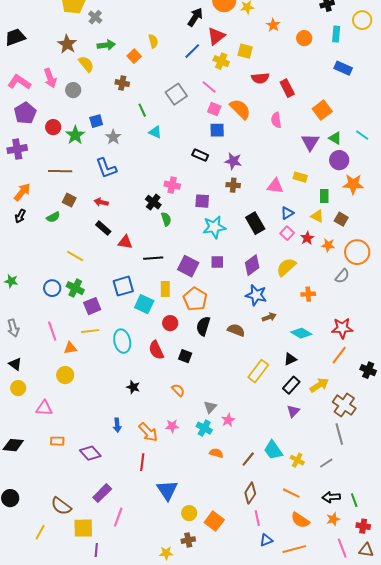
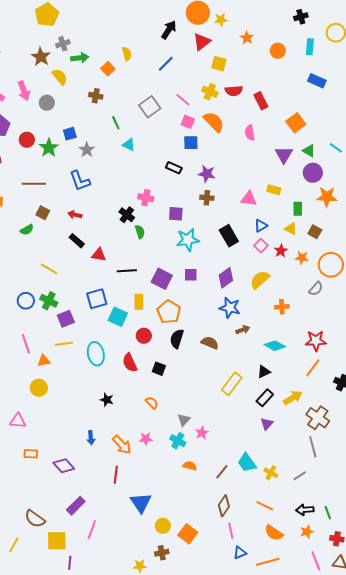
gray cross: (95, 17) -> (63, 44), moved, turned 32
red triangle: (216, 36) -> (202, 42), moved
yellow cross: (221, 61) -> (210, 92), moved

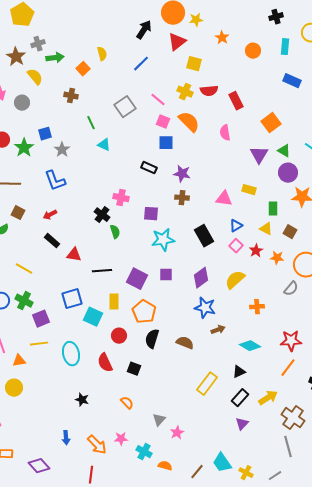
red arrow: (75, 215) -> (50, 215), turned -40
cyan cross: (178, 441) -> (144, 452), moved

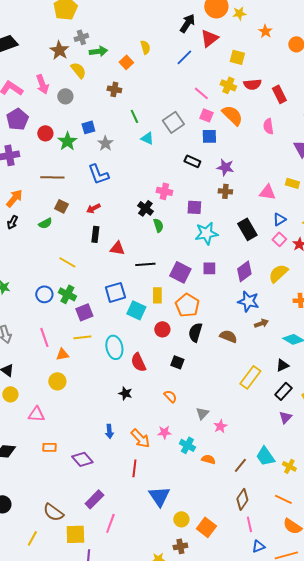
red triangle: (177, 42) -> (209, 38), moved
gray square: (125, 107) -> (173, 122), moved
black rectangle: (52, 241) -> (95, 234), turned 56
red semicircle: (105, 363) -> (138, 362), moved

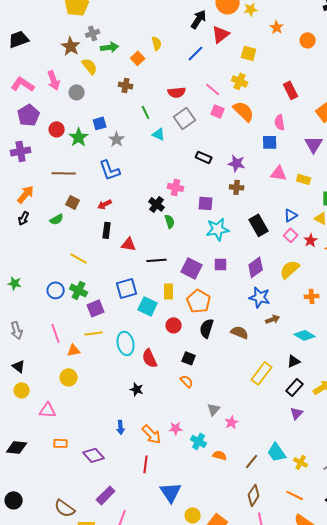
red semicircle: (252, 84) -> (177, 92), moved
blue square: (209, 136) -> (270, 142), moved
pink triangle: (267, 192) -> (279, 173), moved
orange semicircle: (170, 396) -> (187, 381), moved

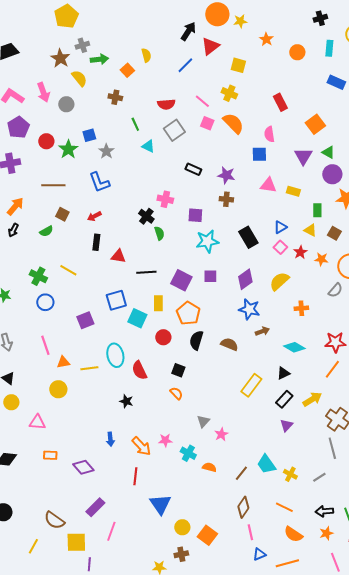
green cross: (79, 290) -> (38, 276), moved
yellow line: (94, 333) -> (89, 368), moved

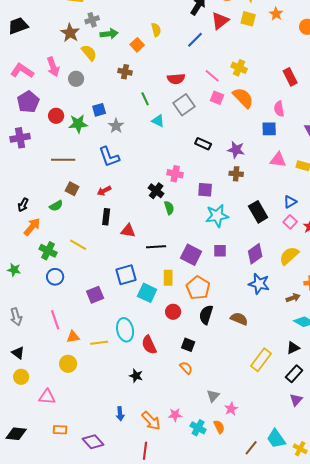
yellow square: (238, 65) -> (248, 19), moved
green star: (68, 149) -> (78, 124), turned 30
orange arrow: (15, 206) -> (32, 227), moved
brown arrow: (262, 331) -> (293, 298), moved
orange semicircle: (209, 467) -> (219, 427), moved, turned 48

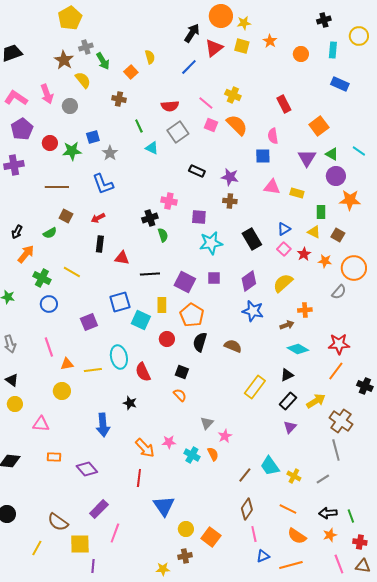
green arrow: (109, 34) -> (103, 61), turned 66
black cross: (156, 191) -> (150, 218), turned 35
blue arrow: (120, 414) -> (103, 425), moved, size x1.6

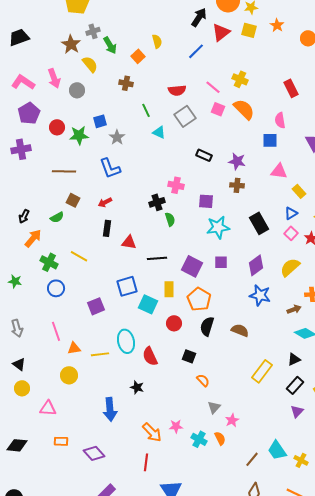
yellow rectangle: (297, 193) -> (299, 191), moved, turned 32
orange semicircle: (180, 395) -> (203, 380), moved

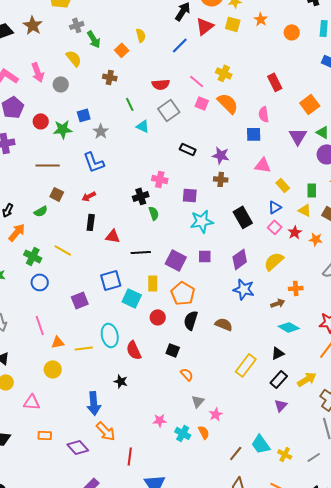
brown star: (71, 44) -> (33, 25), moved
orange arrow: (152, 432) -> (106, 431), moved

